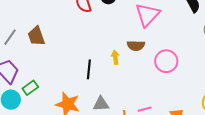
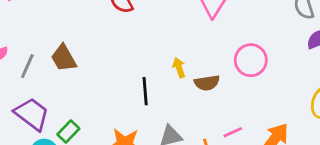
brown semicircle: (136, 46) -> (207, 83), moved

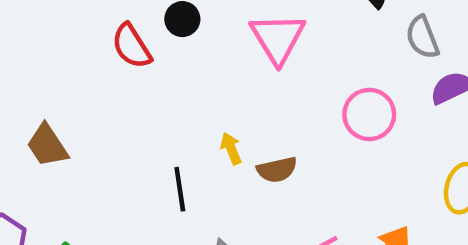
pink circle: (251, 60) -> (369, 114), moved

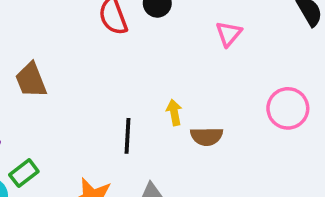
pink triangle: (278, 38) -> (229, 34), size x0.6

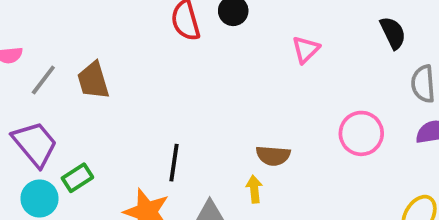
yellow arrow: (174, 112) -> (254, 189), moved
black line: (127, 136) -> (174, 163), moved

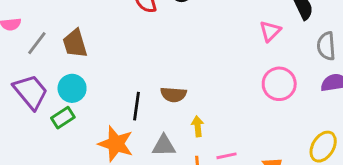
pink triangle: (306, 49) -> (270, 31), moved
brown semicircle: (273, 156) -> (174, 95), moved
cyan circle: (39, 199) -> (72, 88), moved

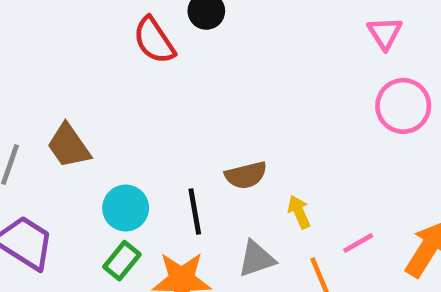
pink triangle: (270, 31) -> (385, 33), moved
cyan circle: (72, 88) -> (126, 208), moved
green rectangle: (63, 118) -> (122, 261), moved

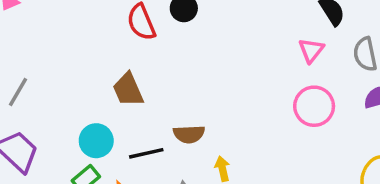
brown trapezoid: (69, 146) -> (128, 90), moved
black line: (195, 212) -> (146, 153), turned 76

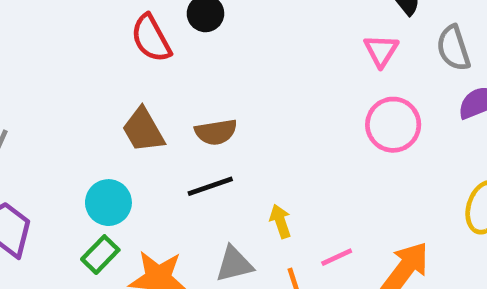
brown semicircle: (189, 134) -> (216, 132), moved
black line: (146, 153) -> (210, 186), moved

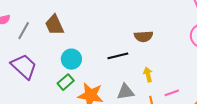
brown trapezoid: (143, 130) -> (54, 25), moved
brown semicircle: (216, 132) -> (144, 36), moved

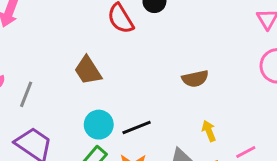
brown trapezoid: (54, 25) -> (88, 70), moved
black line: (118, 56) -> (137, 128), moved

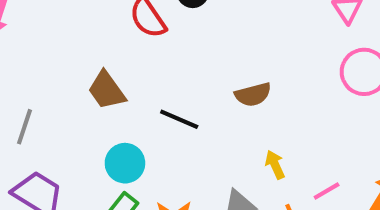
black line: (137, 128) -> (179, 119), moved, turned 48

